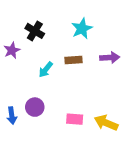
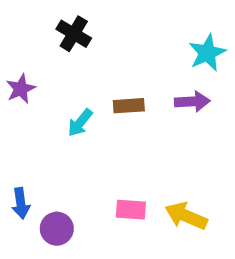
cyan star: (82, 29) -> (207, 53), moved
black cross: (35, 31) -> (74, 34), moved
purple circle: (35, 107) -> (57, 229), moved

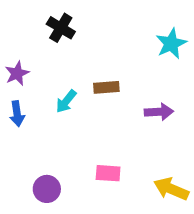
purple arrow: (192, 102) -> (159, 112), moved
blue arrow: (21, 203) -> (17, 114), moved
yellow arrow: (186, 216) -> (171, 189), moved

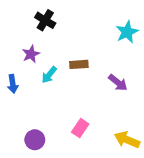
purple star: (17, 73) -> (31, 54), moved
purple arrow: (159, 112) -> (118, 83), turned 42
pink rectangle: (108, 173) -> (80, 128), turned -60

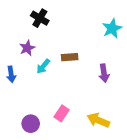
purple arrow: (118, 83) -> (104, 73), turned 42
pink rectangle: (80, 128) -> (62, 113), moved
yellow arrow: (127, 140) -> (98, 120), moved

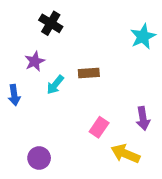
purple arrow: (104, 73) -> (143, 118), moved
pink rectangle: (62, 113) -> (99, 127), moved

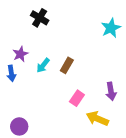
purple star: (35, 61) -> (20, 54), moved
brown rectangle: (89, 73) -> (67, 65), moved, turned -56
purple circle: (39, 158) -> (19, 126), moved

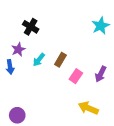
black cross: (40, 18) -> (31, 27), moved
purple arrow: (111, 91) -> (101, 74), moved, turned 35
pink rectangle: (77, 98) -> (76, 76), moved

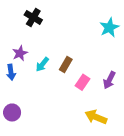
black cross: (31, 27) -> (33, 17), moved
purple circle: (17, 115) -> (12, 112), moved

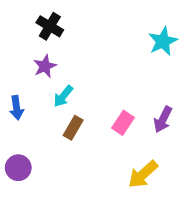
purple star: (20, 53) -> (45, 66), moved
brown rectangle: (66, 64) -> (73, 128), moved
yellow arrow: (96, 117) -> (143, 174), turned -65

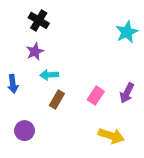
cyan arrow: (63, 96) -> (49, 75), turned 48
purple circle: (18, 168) -> (24, 131), moved
yellow arrow: (143, 174) -> (111, 136), turned -120

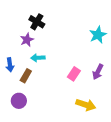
black cross: (39, 20) -> (37, 22), moved
cyan star: (127, 32) -> (98, 35), moved
brown rectangle: (57, 99) -> (26, 76), moved

